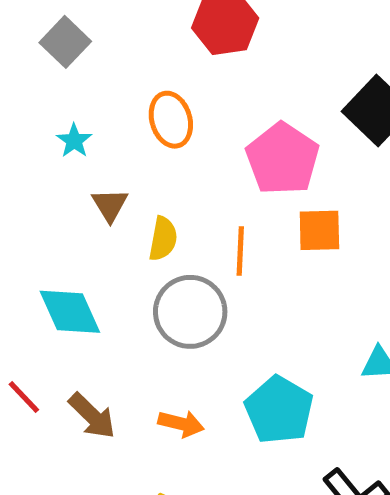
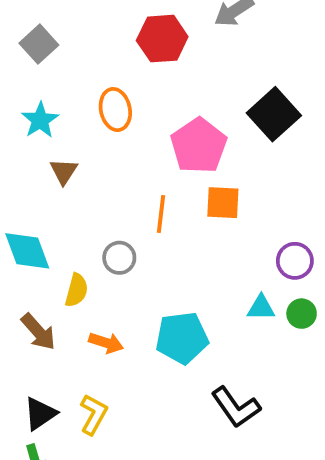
cyan star: (74, 141) -> (40, 120), size x1.4
yellow semicircle: (163, 239) -> (77, 290), moved
gray circle: (190, 312) -> (119, 258), size x0.6
cyan pentagon: (279, 410) -> (182, 338), turned 30

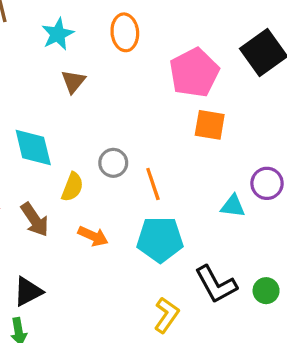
orange line: (161, 214) -> (153, 184), moved, turned -32
cyan triangle: (261, 308) -> (233, 206), moved
green circle: (302, 314) -> (266, 291), moved
black L-shape: (236, 407) -> (216, 284), moved
yellow L-shape: (94, 414) -> (167, 315), moved

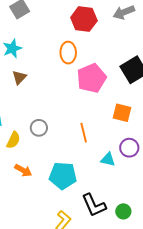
orange ellipse: (125, 32) -> (68, 53), moved
orange square: (210, 125) -> (122, 113), moved
orange line: (153, 184) -> (84, 133), moved

